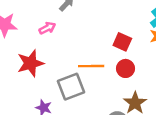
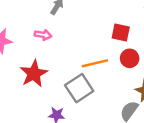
pink arrow: (47, 28) -> (43, 35), turned 49

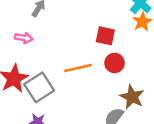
gray square: (79, 88) -> (39, 87), moved

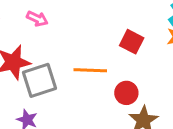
red circle: (115, 63) -> (126, 93), moved

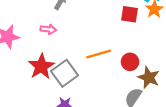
red square: (132, 42) -> (130, 14), moved

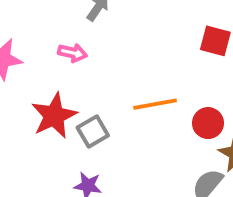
gray square: (64, 73) -> (93, 132), size x0.7

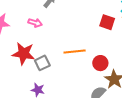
red star: (54, 116) -> (24, 54), turned 30

